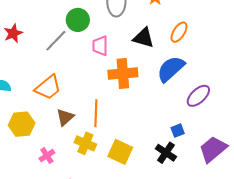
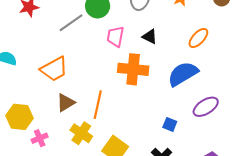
black triangle: (143, 38) -> (150, 37), moved, size x0.7
yellow hexagon: (22, 124) -> (19, 117), moved
blue square: (178, 131) -> (170, 124), moved, turned 32

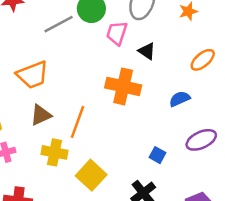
pink trapezoid: (115, 37) -> (117, 33), moved
blue semicircle: (183, 74) -> (180, 99), size x0.6
yellow cross: (81, 133) -> (55, 152), turned -30

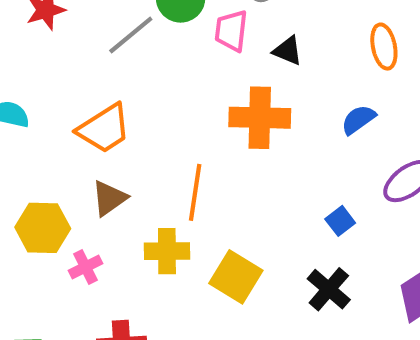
orange ellipse: (203, 60) -> (384, 47), turned -50
brown triangle: (41, 115) -> (109, 198), moved
blue square: (158, 155) -> (340, 221), turned 35

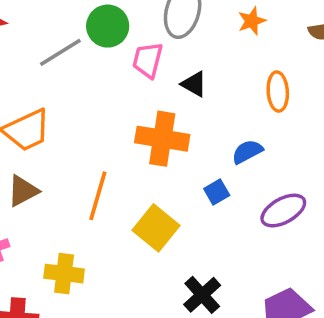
blue square: (340, 221) -> (217, 192), moved
yellow cross: (167, 251) -> (64, 274), moved
yellow square: (236, 277) -> (156, 228), moved

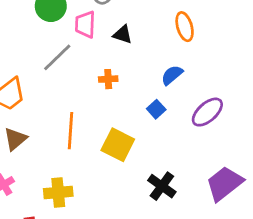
gray line: (60, 52) -> (57, 57), moved
orange cross: (162, 139) -> (108, 79), size x0.5

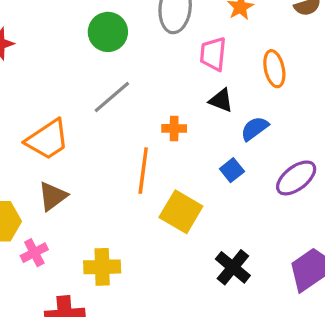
pink trapezoid: (85, 24) -> (213, 54), moved
black triangle: (123, 34) -> (221, 100), moved
orange line: (71, 131) -> (143, 171), moved

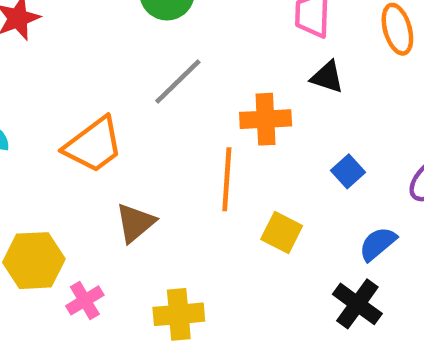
orange cross: (174, 128) -> (266, 119), size x1.5
blue semicircle: (255, 129) -> (378, 244), moved
brown triangle: (53, 196) -> (135, 223), moved
yellow square: (181, 212) -> (282, 232), size x0.7

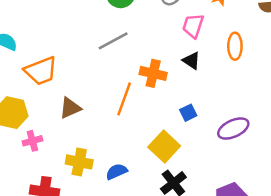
orange trapezoid: (93, 145) -> (41, 71), moved
yellow square: (282, 232) -> (164, 146), moved, size x1.4
blue semicircle: (378, 244) -> (116, 172), moved

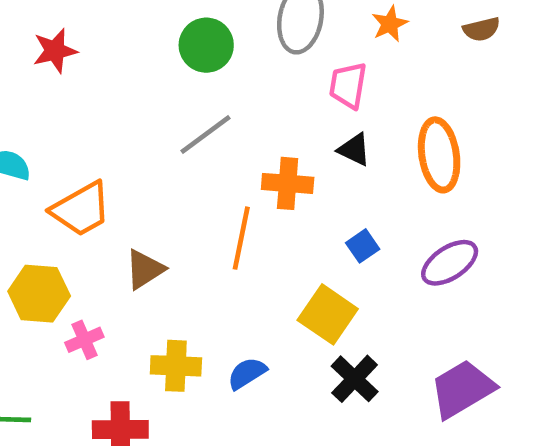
orange ellipse: (235, 46) -> (439, 155), moved, size x1.4

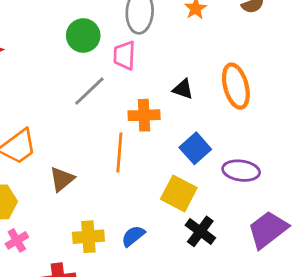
pink trapezoid: (348, 85) -> (124, 55), moved
blue square: (363, 246) -> (195, 148), size x1.5
purple ellipse: (450, 263) -> (241, 171), moved, turned 48
pink cross: (84, 340) -> (17, 240), moved

